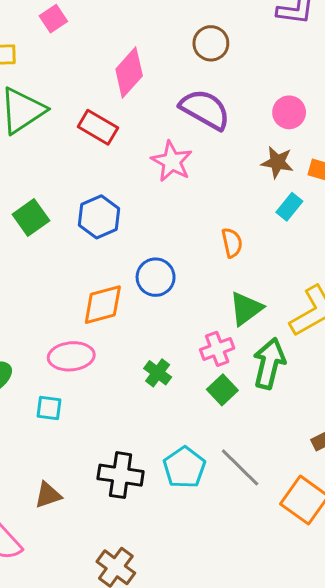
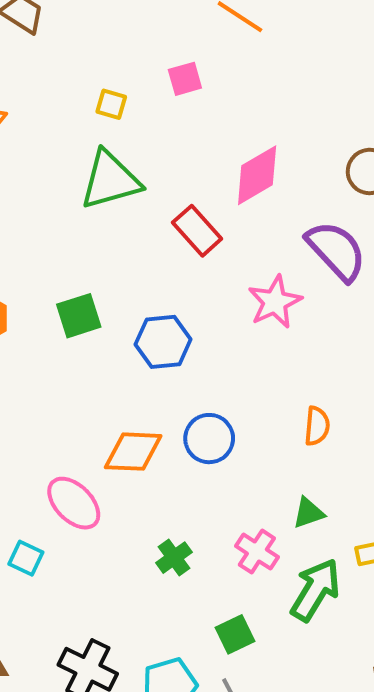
green triangle: (246, 308) -> (309, 513), size x0.7
pink cross: (217, 349) -> (257, 551), turned 36
pink ellipse: (71, 356) -> (74, 503), turned 33
green square: (222, 390) -> (235, 634), moved

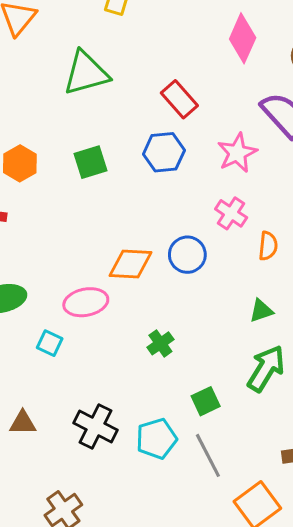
pink diamond: (257, 175) -> (243, 38), moved, turned -36
green triangle: (110, 180) -> (86, 73), moved
blue hexagon: (163, 342) -> (164, 152), moved
pink ellipse: (74, 503) -> (86, 302), turned -57
pink cross: (257, 551) -> (231, 213), moved

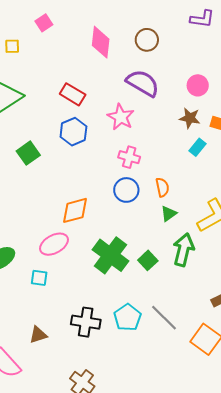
orange semicircle: (268, 246) -> (162, 187), moved
blue circle: (187, 255) -> (126, 190), moved
green cross: (160, 343) -> (110, 255), size x2.0
green square: (206, 401) -> (148, 260), moved

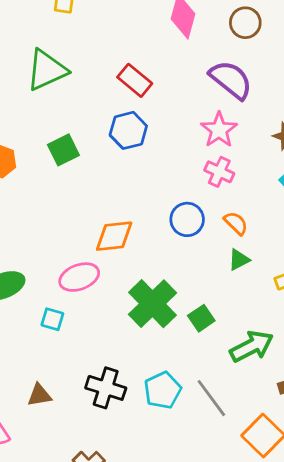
pink star: (121, 117) -> (219, 130), moved
pink cross: (129, 157) -> (219, 172), moved
orange semicircle: (162, 187) -> (236, 223), turned -42
green arrow: (184, 250) -> (252, 346), moved, turned 40

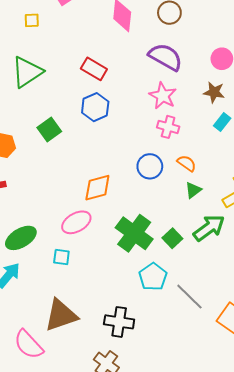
green arrow: (252, 346) -> (209, 228), moved
black cross: (106, 388) -> (119, 322), moved
cyan pentagon: (163, 390) -> (153, 277), moved
brown triangle: (39, 395) -> (61, 315), size x1.8

